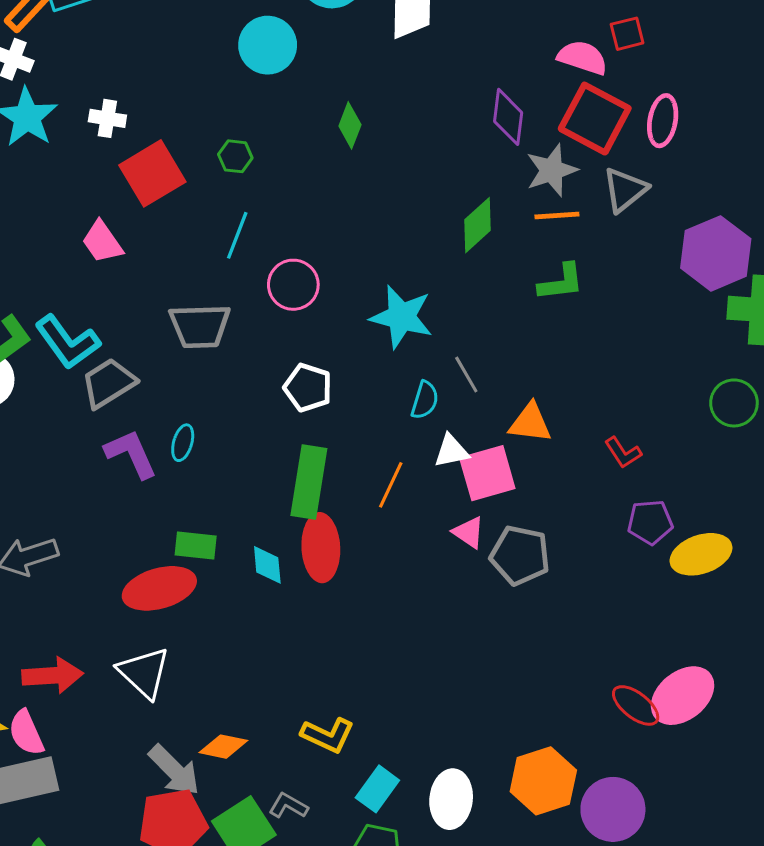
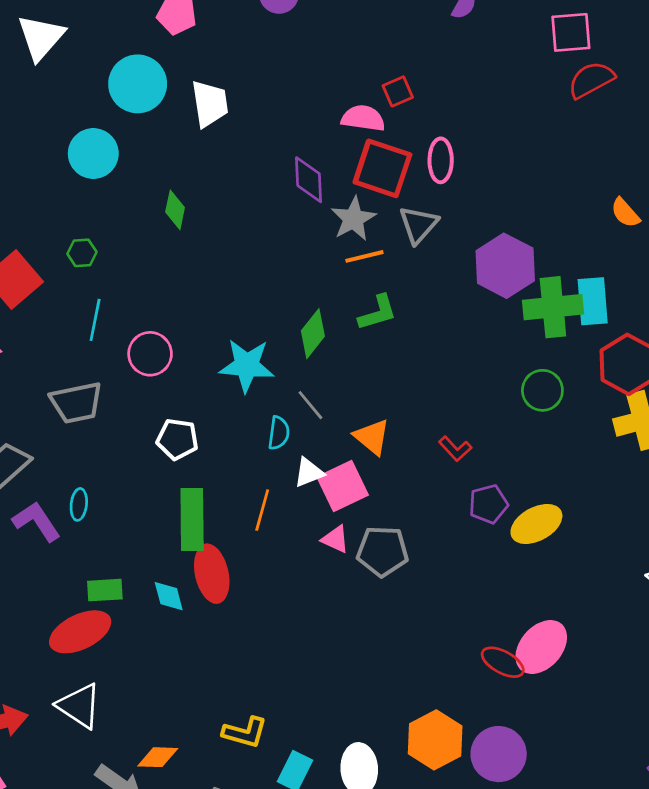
green diamond: (478, 225) -> (313, 334), moved
orange triangle: (530, 423) -> (372, 437), turned 42

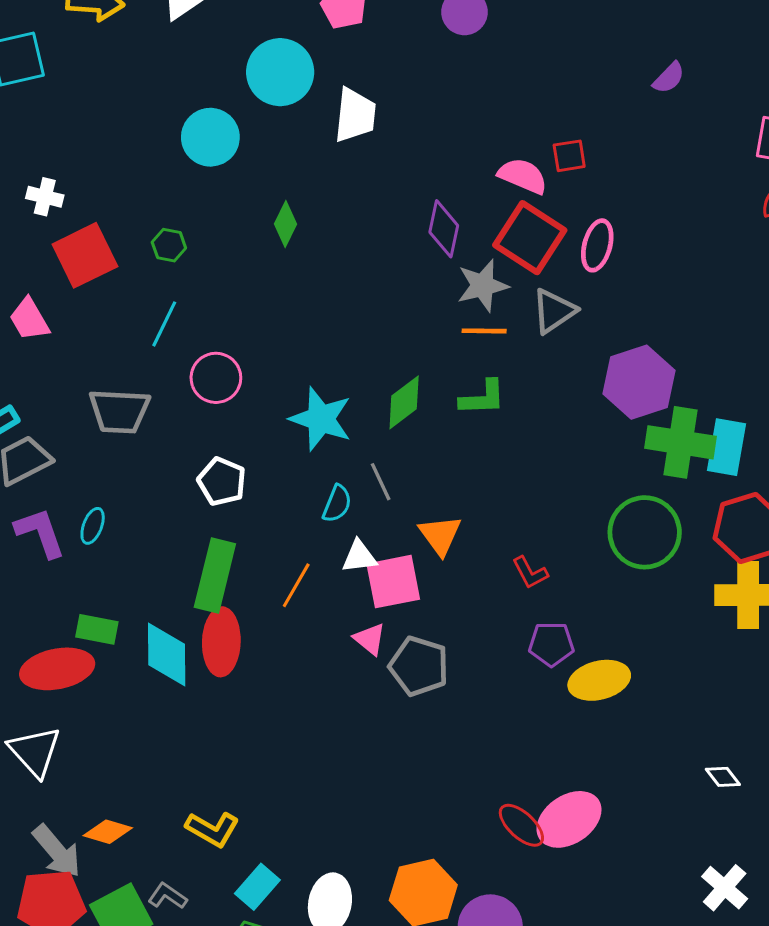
green circle: (542, 390) -> (645, 532), size x1.5
cyan diamond: (169, 596) -> (167, 655), size x1.6

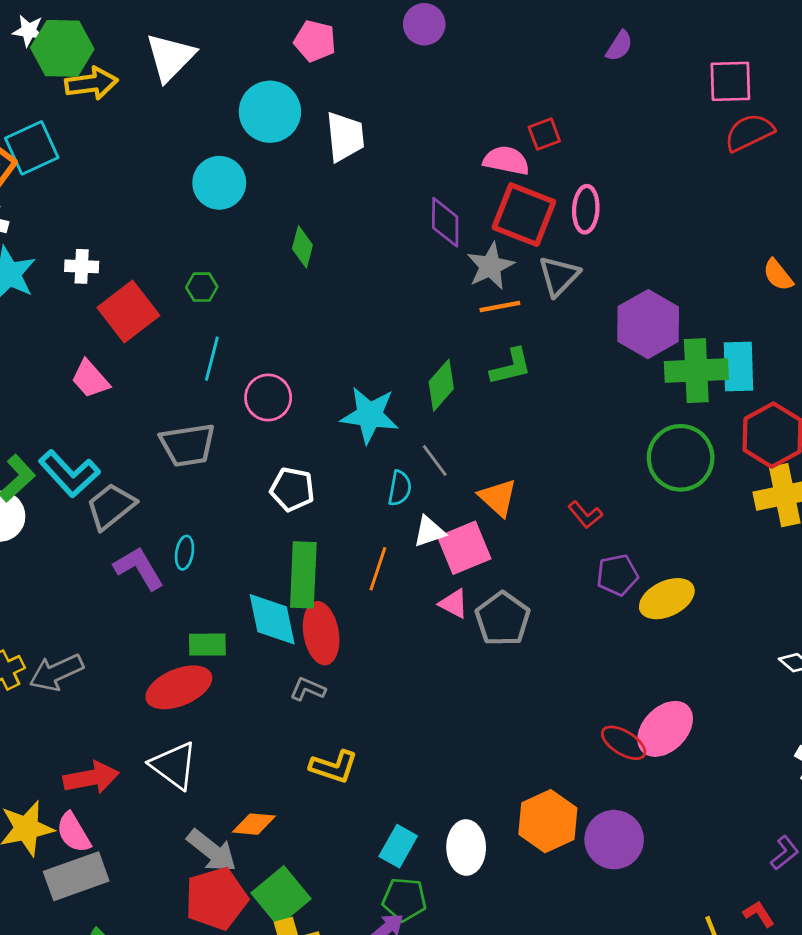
cyan diamond: (167, 655) -> (272, 619), moved
gray pentagon: (419, 666) -> (503, 619), turned 30
yellow L-shape: (212, 829) -> (334, 767), moved
gray L-shape: (167, 896) -> (308, 689), moved

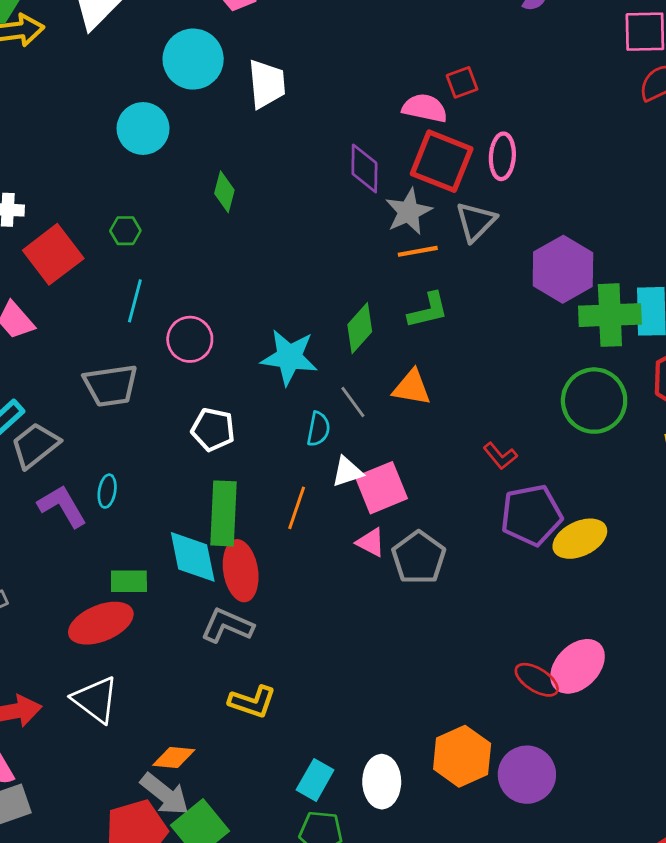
orange triangle: (498, 498) -> (412, 388), moved, turned -33
purple pentagon: (617, 575) -> (531, 515), size x1.5
gray L-shape: (308, 689) -> (227, 626), size x1.5
gray arrow: (212, 851) -> (165, 794), moved

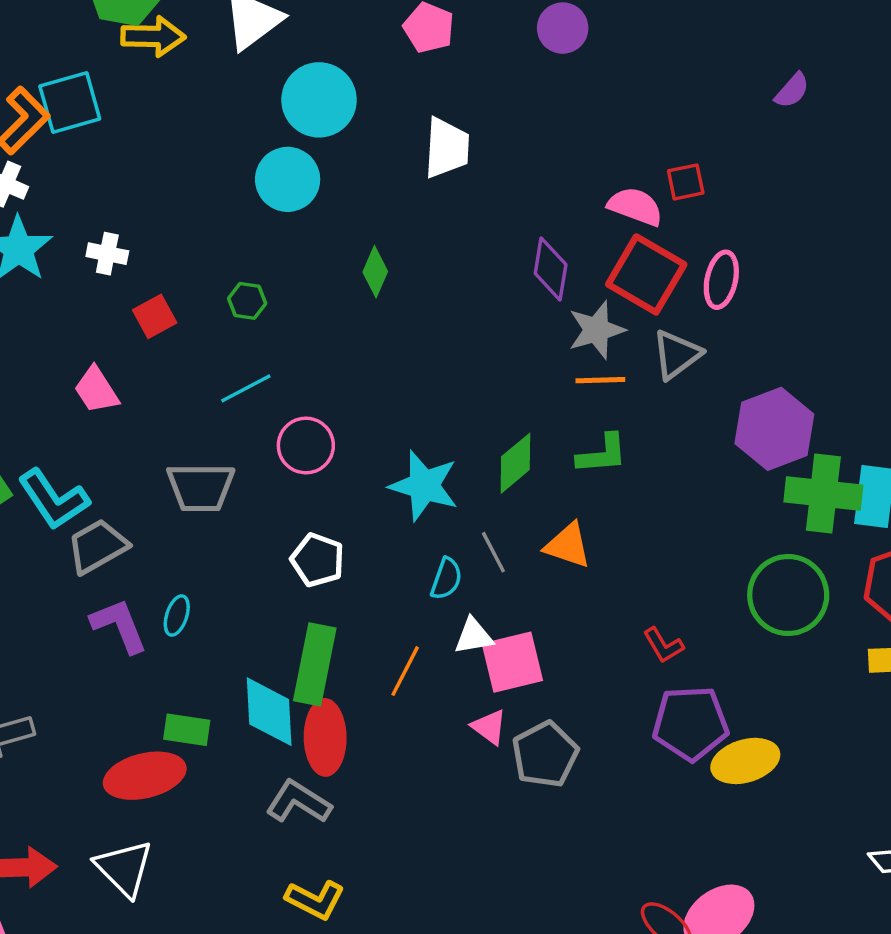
cyan circle: (193, 59) -> (319, 100), moved
red square: (53, 254) -> (155, 316), size x0.6
cyan line: (135, 301) -> (246, 388), turned 39

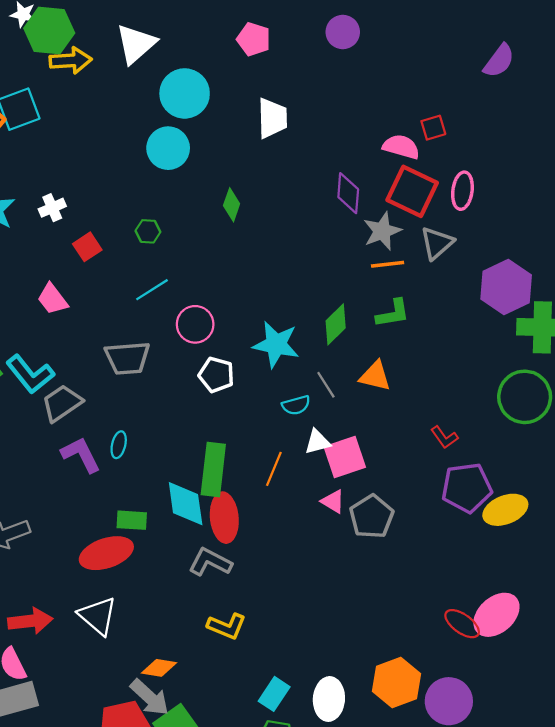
purple semicircle: (792, 91) -> (499, 61), size x1.4
white cross: (107, 254) -> (52, 208), turned -30
white pentagon: (318, 560) -> (216, 375), moved
cyan semicircle: (446, 579) -> (296, 405), turned 60

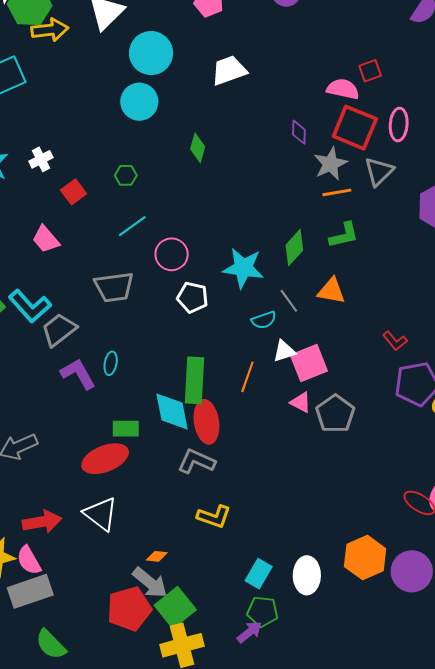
white trapezoid: (272, 118) -> (229, 70), turned -105
purple diamond: (348, 193) -> (299, 132), size x0.7
orange diamond: (159, 668) -> (157, 556), size x0.7

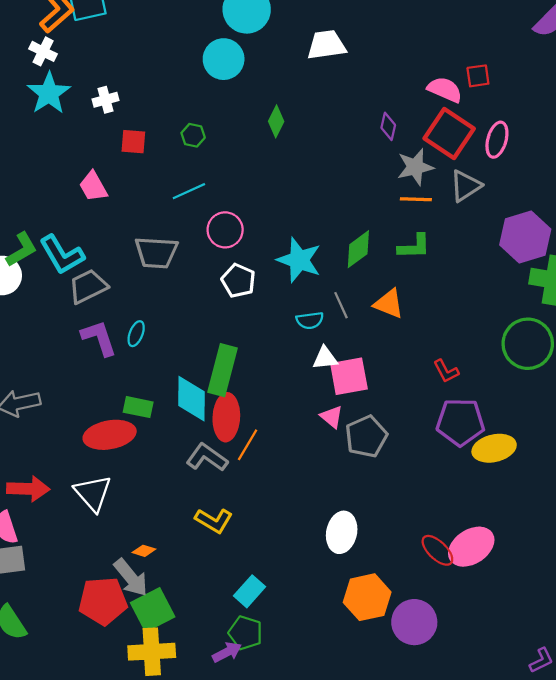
red square: (74, 192) -> (133, 142), turned 30
orange line: (247, 377) -> (248, 445), moved
white ellipse: (307, 575) -> (342, 532), moved

